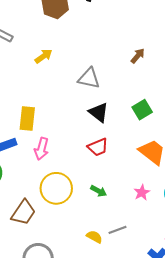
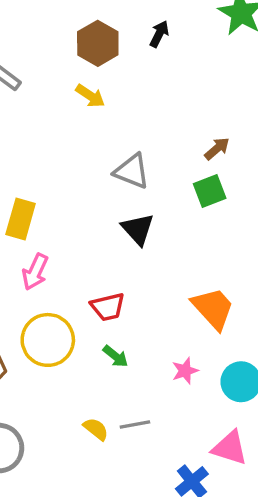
yellow arrow: (43, 56) -> (90, 96), moved, turned 60
green square: (142, 110) -> (210, 191), moved
red trapezoid: (98, 147) -> (108, 307), moved

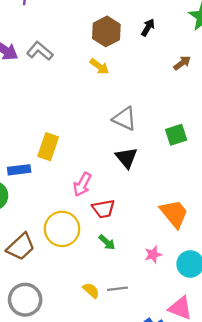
brown arrow: (217, 149) -> (182, 63), moved
pink arrow: (35, 272) -> (82, 184), moved

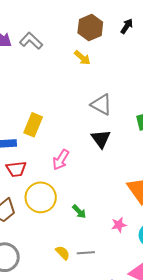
red trapezoid: (103, 209) -> (16, 169), moved

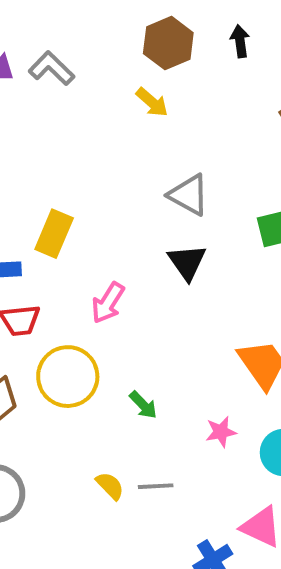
black arrow: (127, 26) -> (240, 41), turned -42

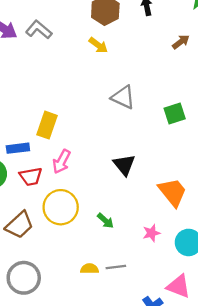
black triangle: (187, 262) -> (124, 165), moved
pink arrow: (108, 303) -> (62, 162), moved
yellow semicircle: (110, 486) -> (90, 269), turned -42

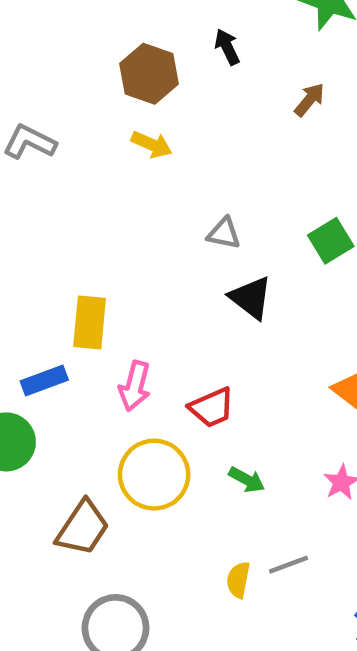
gray triangle: (123, 97) -> (224, 233), size x0.7
black triangle: (124, 165) -> (251, 298), moved
red trapezoid: (31, 177) -> (212, 408), moved
yellow semicircle: (90, 269) -> (238, 580), turned -66

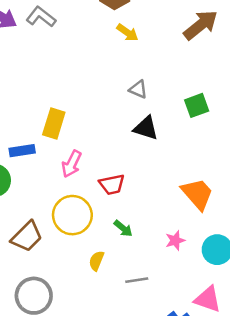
brown arrow: (309, 100) -> (201, 25), size x1.8
yellow arrow: (152, 144) -> (127, 33), moved
black triangle: (251, 298) -> (146, 128), turned -32
yellow semicircle: (238, 580) -> (96, 261), moved

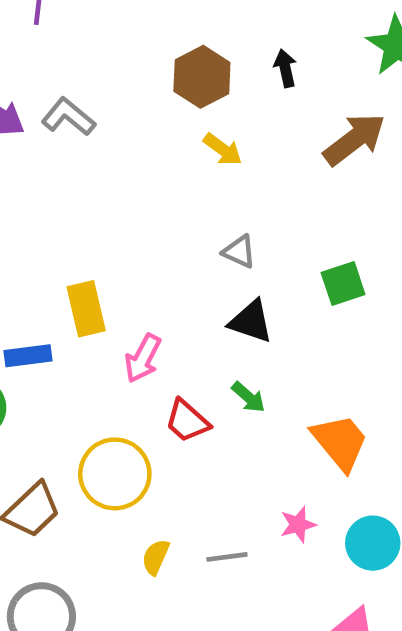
yellow rectangle: (54, 124) -> (86, 309), turned -32
pink arrow: (72, 164) -> (143, 358), moved
red trapezoid: (112, 184) -> (187, 421), turned 52
green arrow: (123, 228) -> (248, 397), moved
gray line: (137, 280) -> (227, 557), moved

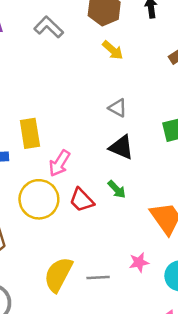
gray L-shape: (68, 117) -> (49, 27), moved
yellow circle: (115, 474) -> (39, 199), moved
yellow semicircle: (156, 557) -> (58, 275), size x1.8

